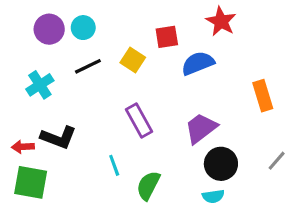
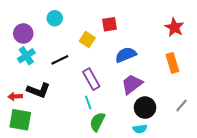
red star: (221, 21) -> (174, 27), moved
purple circle: (49, 29) -> (23, 33), moved
blue semicircle: (198, 63) -> (126, 55), moved
black line: (88, 66) -> (60, 60), moved
cyan line: (114, 165) -> (88, 102), moved

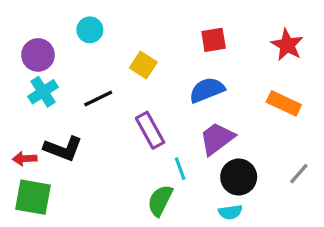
red square: (110, 24) -> (214, 40), moved
orange rectangle: (172, 63) -> (284, 103), turned -48
cyan line: (88, 102) -> (180, 169), moved

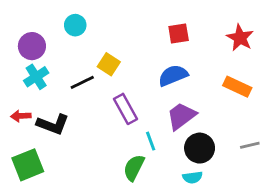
yellow square: (143, 65) -> (109, 64), moved
red arrow: (25, 159) -> (21, 116), moved
gray line: (299, 174) -> (250, 145), turned 36
green square: (33, 197) -> (28, 165), turned -32

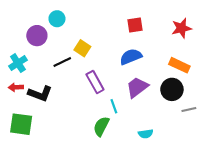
red star: (240, 38) -> (181, 28), turned 30
purple circle: (32, 46) -> (37, 36), moved
cyan cross: (36, 77) -> (18, 63), moved
black circle: (200, 148) -> (172, 89), moved
green square: (28, 165) -> (21, 124), turned 30

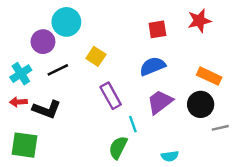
cyan circle: (57, 19) -> (66, 22), size x1.5
red star: (181, 28) -> (199, 21), moved
black line: (62, 62) -> (58, 70), moved

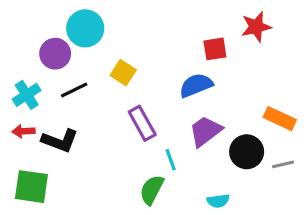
red square: (157, 29) -> (215, 49), moved
orange rectangle: (209, 76) -> (280, 119), moved
black circle: (201, 104) -> (247, 152), moved

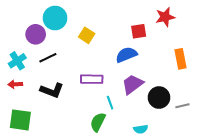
yellow square: (123, 73) -> (87, 35), moved
orange rectangle: (280, 119) -> (180, 59), moved, turned 54
purple rectangle: (142, 123) -> (92, 79), turned -60
black L-shape: (60, 141) -> (52, 90), moved

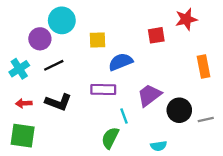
yellow square: (87, 35) -> (98, 40), turned -35
blue semicircle: (126, 55) -> (121, 62), moved
red arrow: (15, 84) -> (24, 103), moved

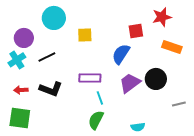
purple circle: (40, 39) -> (24, 38), moved
blue semicircle: (121, 62) -> (121, 54), moved, turned -35
orange rectangle: (203, 66) -> (172, 47), moved, turned -60
black circle: (179, 110) -> (156, 79), moved
cyan line: (124, 116) -> (100, 98), moved

